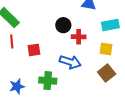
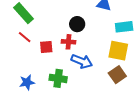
red cross: (79, 37) -> (69, 42), moved
red line: (12, 42) -> (25, 37), turned -48
yellow square: (106, 49) -> (118, 51), size x1.5

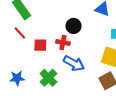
green cross: (58, 78) -> (48, 78), turned 30

